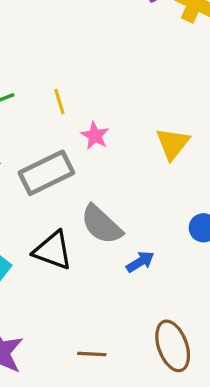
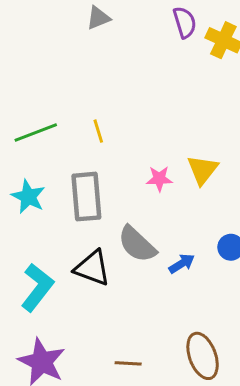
pink star: (95, 136) -> (159, 179), moved, turned -30
gray rectangle: (46, 173) -> (86, 197), turned -69
blue arrow: (140, 262) -> (182, 264), moved

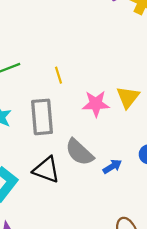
yellow line: (98, 131) -> (58, 75), moved
pink star: (159, 179) -> (96, 104), size x1.4

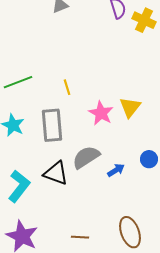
pink star: (96, 104) -> (101, 113), turned 30
gray semicircle: (79, 152) -> (86, 157), turned 104

